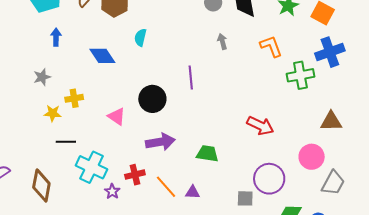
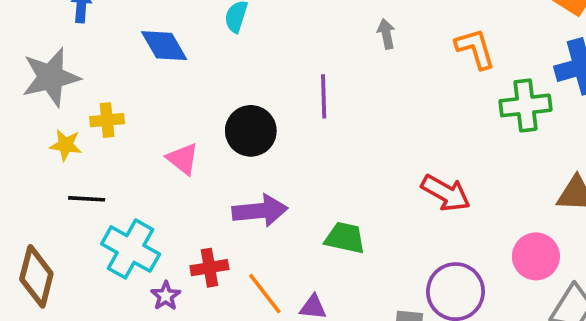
gray star: (42, 77) -> (51, 77), size x1.8

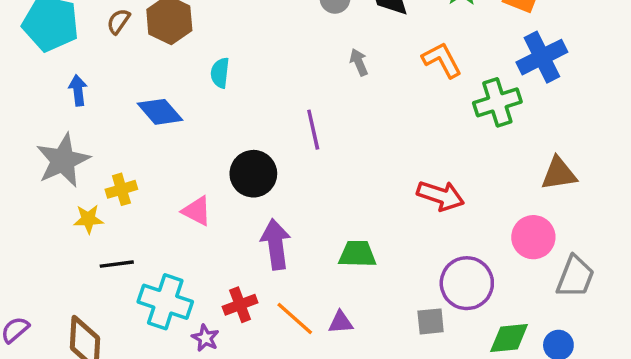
purple arrow: (260, 211) -> (276, 244), turned -81

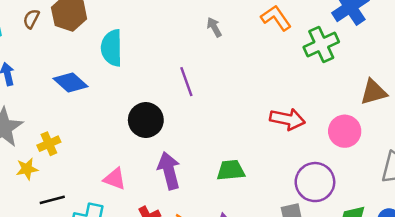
cyan semicircle: (220, 73) -> (112, 48), size x1.6
pink triangle: (197, 211) -> (115, 179), moved
pink circle: (533, 237) -> (345, 131), moved

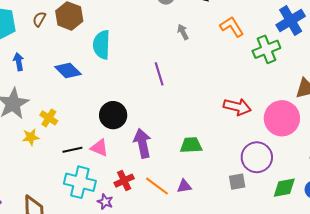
black circle: (146, 120) -> (113, 115), moved
pink circle: (345, 131) -> (282, 118), size x1.4
yellow cross: (49, 144) -> (49, 118), turned -36
black line: (52, 200) -> (72, 150), moved

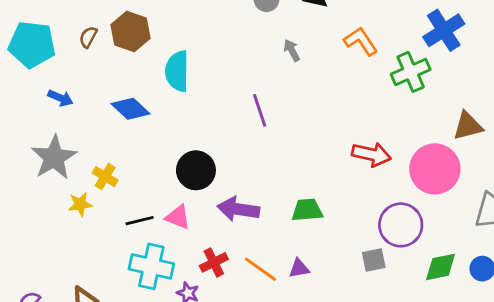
blue arrow: (19, 62) -> (60, 98), turned 126
purple arrow: (142, 143) -> (238, 209), turned -68

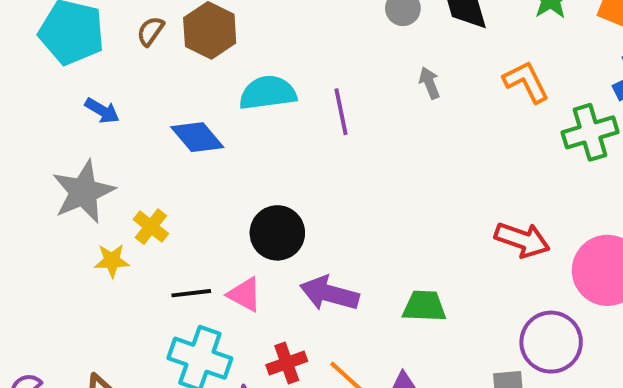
cyan semicircle: (177, 71) -> (268, 93), turned 75
purple line: (260, 110) -> (341, 112), moved

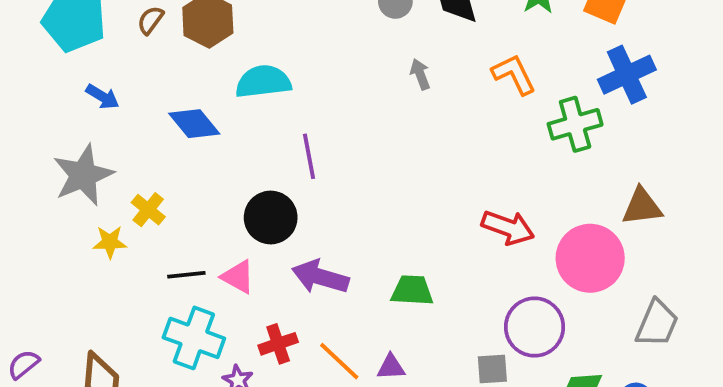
purple line: (341, 112) -> (309, 156), moved

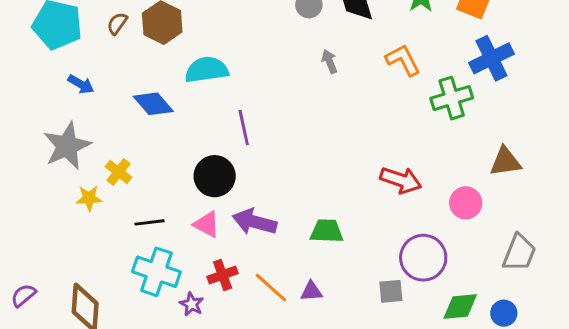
pink circle: (590, 258) -> (466, 203), size x0.6
pink triangle: (238, 277) -> (207, 224), moved

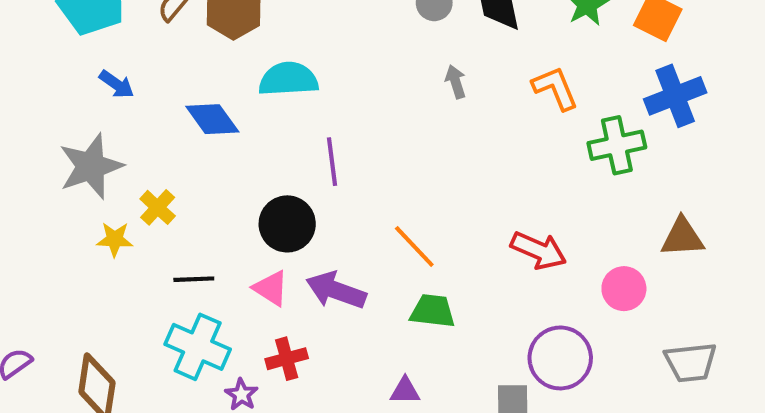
gray trapezoid: (519, 253) -> (691, 362), turned 57
orange line: (271, 288) -> (414, 246), moved

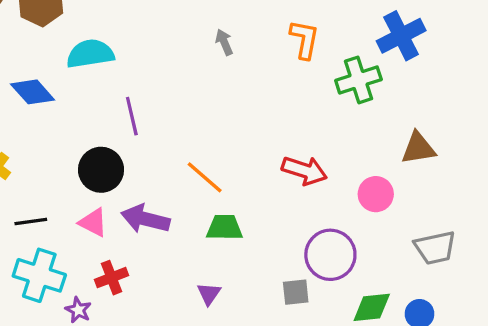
orange L-shape: (555, 88) -> (304, 39), turned 39
purple triangle: (405, 391) -> (209, 294), turned -50

